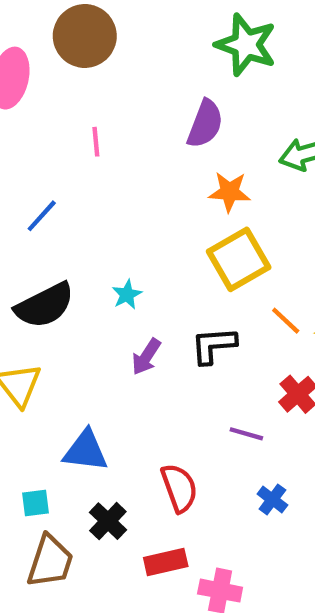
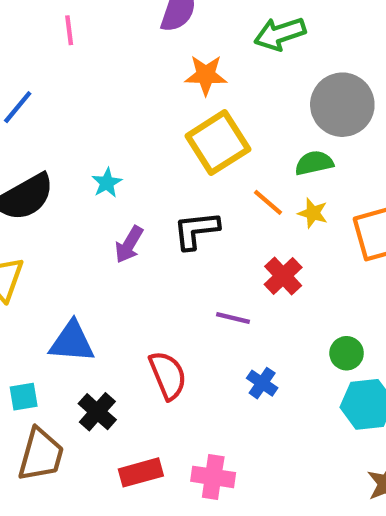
red rectangle: (166, 562) -> (141, 472), moved

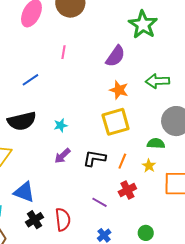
orange line: (268, 202) -> (122, 161), moved, turned 56
black cross: (97, 412) -> (35, 220), moved

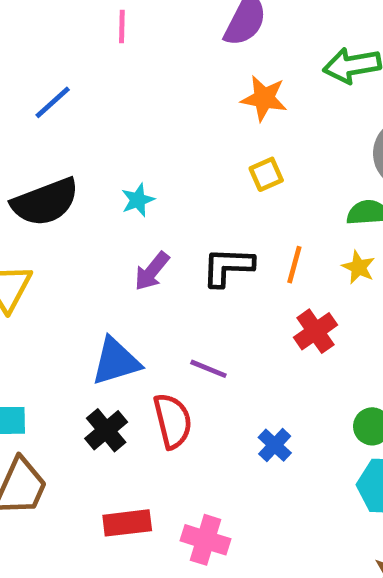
yellow square: (116, 122) -> (266, 174), size x0.5
blue triangle: (24, 192) -> (116, 361), moved, turned -30
purple line: (99, 202) -> (208, 369), moved

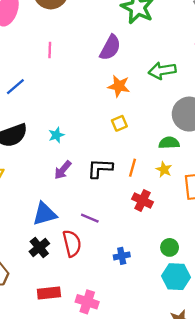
red cross: (315, 331) -> (142, 200), turned -30
blue cross: (275, 445) -> (122, 256), turned 35

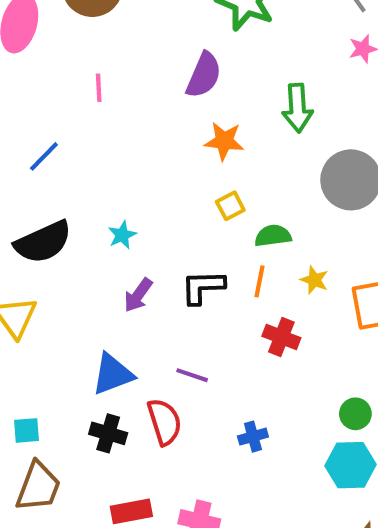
green arrow: (162, 71) -> (297, 108), turned -80
green semicircle: (169, 143) -> (273, 236), moved
black cross: (39, 247) -> (108, 433), turned -30
green circle: (170, 247) -> (355, 414), moved

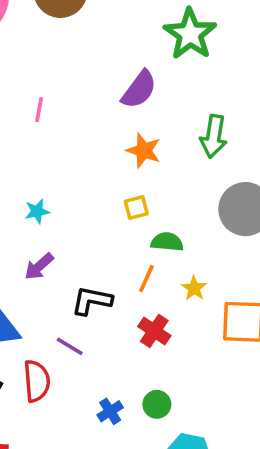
pink line: (99, 88) -> (39, 110), moved
black L-shape: (203, 287) -> (92, 301), moved
green circle: (355, 414) -> (157, 404), moved
blue cross: (253, 437) -> (110, 411), turned -30

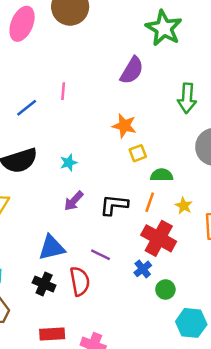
orange star: (144, 150) -> (124, 126), moved
black L-shape: (92, 301) -> (114, 205), moved
red cross: (154, 331) -> (159, 238), size x1.5
blue cross: (110, 411) -> (143, 269), moved

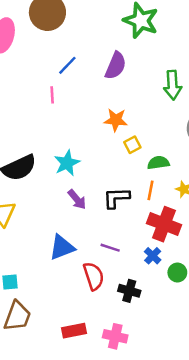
blue line: (27, 108) -> (67, 65), moved
cyan star: (69, 163) -> (67, 163), size x1.5
purple arrow: (74, 201) -> (77, 199), turned -75
black cross: (44, 284) -> (129, 291), moved

